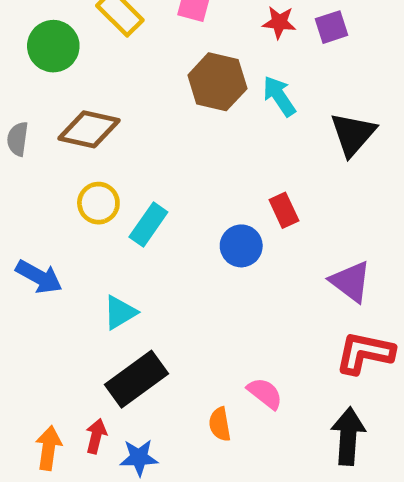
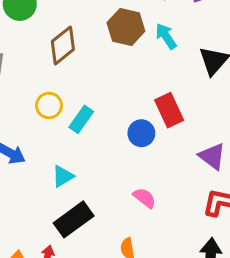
brown diamond: (89, 129) -> (63, 45), moved, turned -51
red rectangle: (284, 210) -> (169, 110), size x1.5
pink semicircle: (265, 393) -> (144, 198), moved

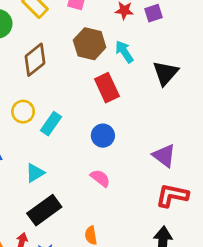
red rectangle: (169, 110) -> (107, 88), moved
pink semicircle: (144, 198) -> (100, 178), moved

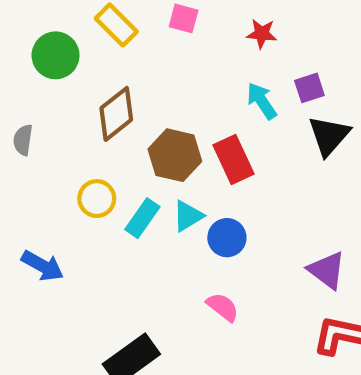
purple square: (154, 13) -> (309, 88), moved
brown hexagon: (90, 44) -> (175, 155), moved
cyan triangle: (35, 173) -> (188, 216), moved

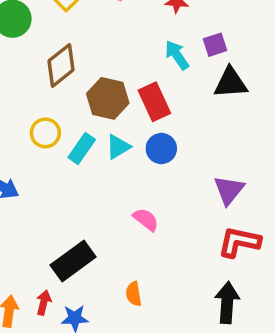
black triangle: (329, 136) -> (231, 83), turned 45
blue circle: (227, 238) -> (161, 149), moved
purple triangle: (327, 270) -> (229, 190), turned 32

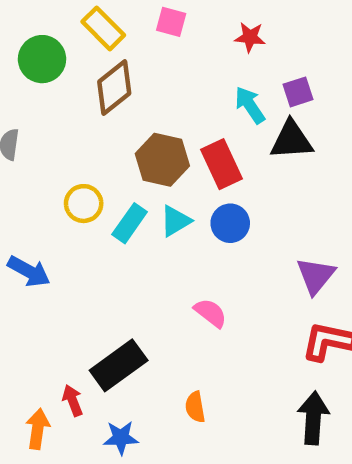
brown diamond: (61, 65) -> (114, 88), moved
black triangle: (231, 83) -> (291, 140), moved
red arrow: (44, 303) -> (73, 400), moved, turned -35

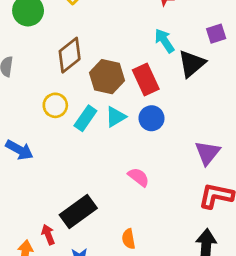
brown diamond: (114, 88) -> (70, 55), moved
purple square: (298, 92) -> (216, 34), moved
black triangle: (291, 140) -> (192, 64), turned -36

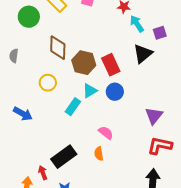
cyan arrow: (164, 41) -> (137, 24), moved
brown diamond: (70, 55) -> (58, 48), turned -50
cyan rectangle: (85, 118) -> (73, 107), moved
orange semicircle: (129, 239) -> (99, 154), moved

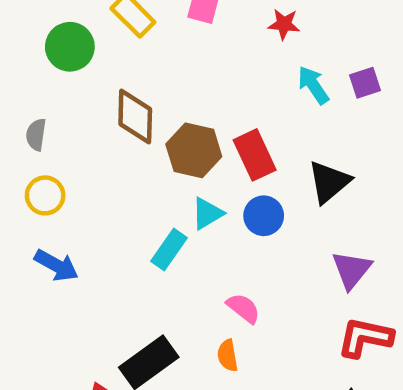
cyan arrow: (137, 24) -> (313, 85), moved
black triangle: (143, 54) -> (329, 182), moved
yellow circle: (48, 83) -> (45, 195), moved

